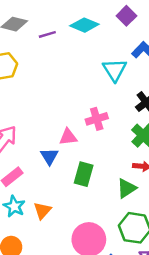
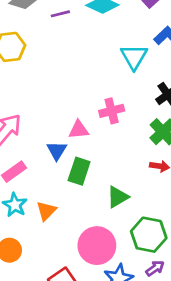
green rectangle: (84, 174) -> (79, 171), moved
green triangle: (127, 188) -> (118, 197), moved

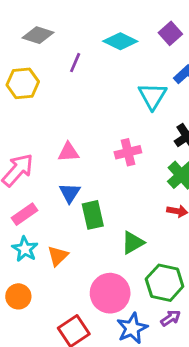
purple line: (60, 14) -> (75, 63), moved, turned -54
pink triangle: (79, 130) -> (68, 152), moved
green rectangle: (79, 171) -> (93, 215), turned -32

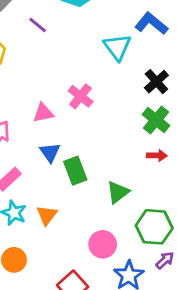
purple line: (75, 63) -> (38, 25), turned -66
pink cross: (128, 152) -> (81, 96), moved, turned -30
pink circle: (110, 293) -> (103, 244), size x0.7

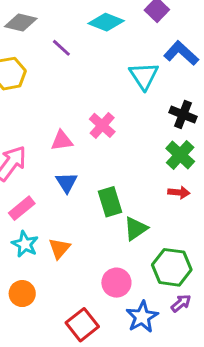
black cross: (156, 82) -> (183, 115), turned -30
green rectangle: (75, 171) -> (110, 202), moved

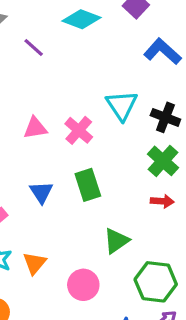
cyan triangle: (144, 76) -> (122, 105), moved
pink triangle: (62, 141) -> (35, 128), moved
green rectangle: (110, 202) -> (88, 185), moved
pink circle: (116, 283) -> (83, 285), moved

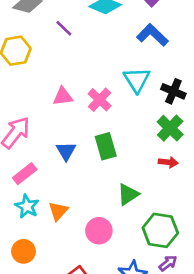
blue L-shape: (163, 51) -> (152, 35), moved

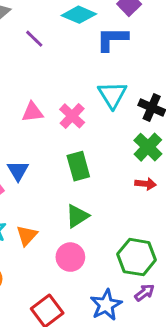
blue L-shape: (152, 35) -> (112, 39), moved, turned -44
blue triangle: (66, 151) -> (18, 171), moved
green triangle: (128, 194) -> (77, 216), moved

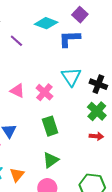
pink triangle: (33, 112) -> (17, 91), turned 35

